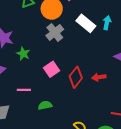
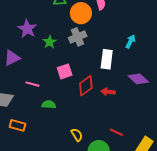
white rectangle: (86, 23) -> (107, 59), moved, turned 42
green star: (23, 54) -> (50, 42), moved

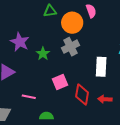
red diamond: (86, 86) -> (82, 95), turned -40

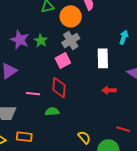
green star: (43, 54) -> (41, 41), moved
pink square: (60, 82) -> (63, 61), moved
red diamond: (82, 95) -> (59, 88), moved

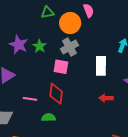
pink square: (63, 61) -> (61, 67), turned 35

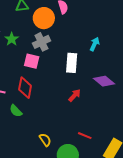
red arrow: (106, 98) -> (75, 95), turned 128
green semicircle: (48, 117) -> (16, 111), turned -136

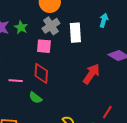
white rectangle: (72, 63) -> (75, 33), moved
red arrow: (75, 95) -> (91, 74), size x1.5
red line: (85, 136) -> (107, 112), turned -72

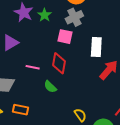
white rectangle: (75, 33) -> (96, 47), moved

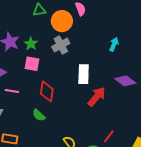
pink square: (65, 37) -> (32, 64), moved
pink line: (33, 67) -> (12, 91), moved

